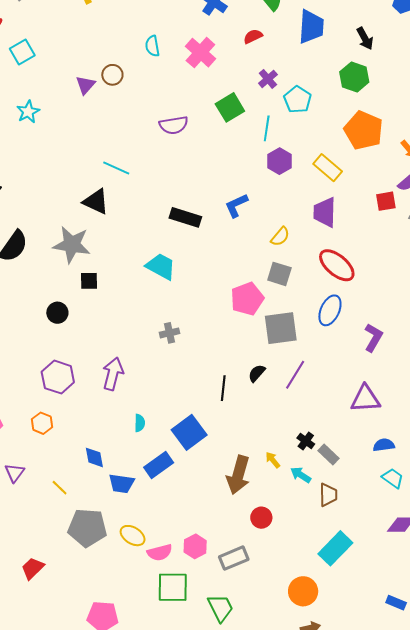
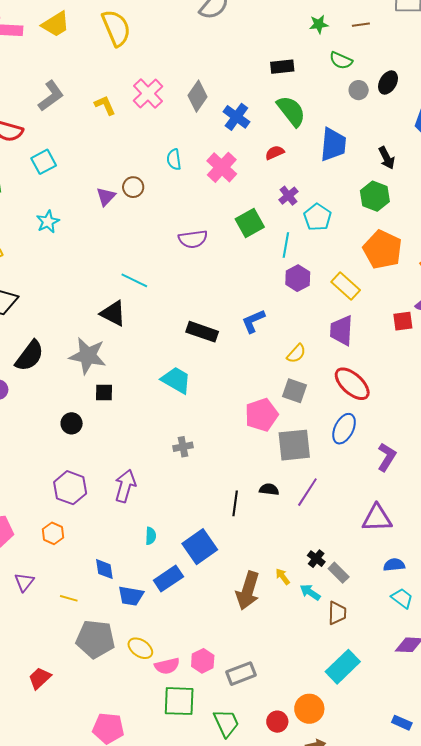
black semicircle: (257, 373) -> (269, 489), turned 54
yellow line: (60, 488) -> (69, 598), turned -30
red circle: (261, 518) -> (277, 722), moved

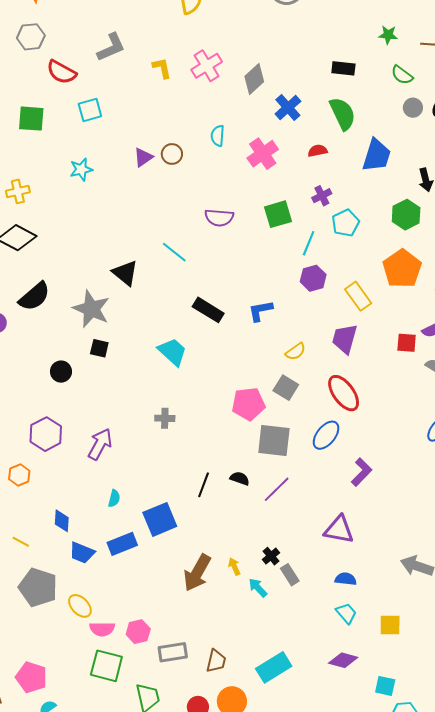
cyan line: (134, 280) -> (174, 252), moved
brown trapezoid: (337, 613) -> (216, 661), moved

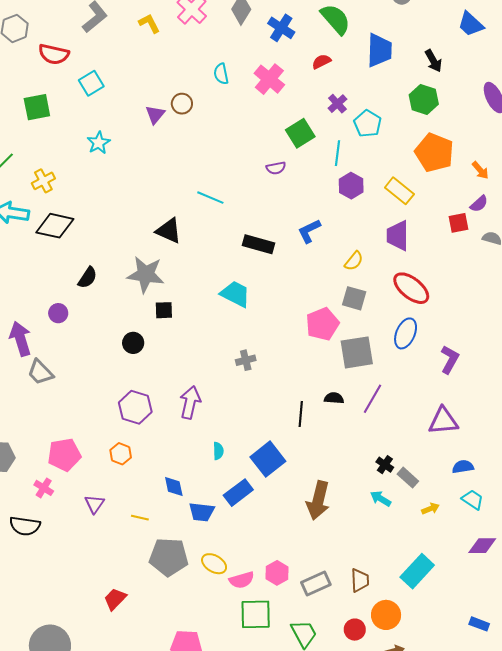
purple semicircle: (219, 218) -> (276, 168), moved, size x0.7
black semicircle: (34, 296) -> (88, 278), size x0.7
yellow arrow: (234, 566) -> (430, 509), moved, turned 108

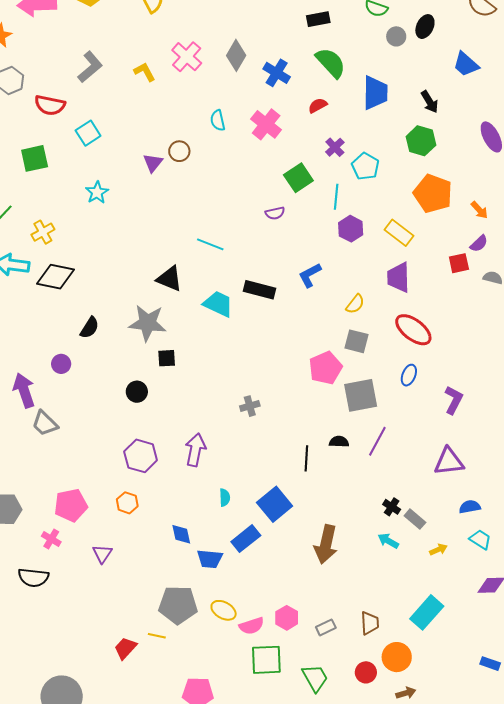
cyan trapezoid: (235, 294) -> (218, 304), moved
blue ellipse: (406, 333) -> (409, 375), size x0.7
yellow line: (140, 518) -> (157, 636), moved
gray rectangle: (316, 584) -> (326, 627), size x0.7

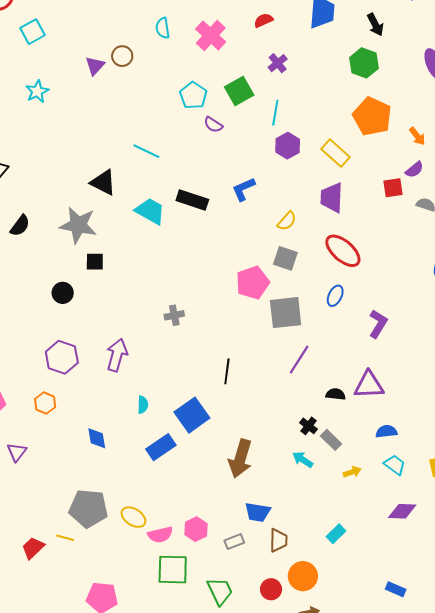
cyan pentagon: (365, 166) -> (193, 95), moved
purple semicircle: (275, 213) -> (213, 125), turned 42
black semicircle: (339, 442) -> (336, 394), moved
blue trapezoid: (210, 559) -> (258, 512), moved
cyan rectangle: (427, 612) -> (336, 534), size x0.6

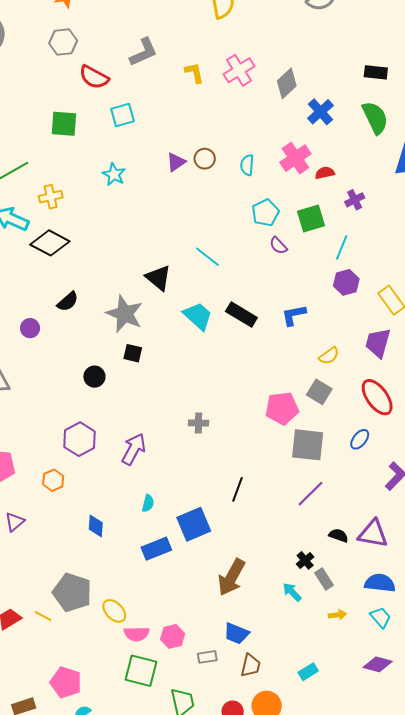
red semicircle: (263, 20) -> (325, 173), moved
cyan semicircle: (163, 28) -> (247, 165), moved
cyan star: (37, 91) -> (114, 174), turned -30
blue semicircle: (386, 431) -> (380, 583), size x1.4

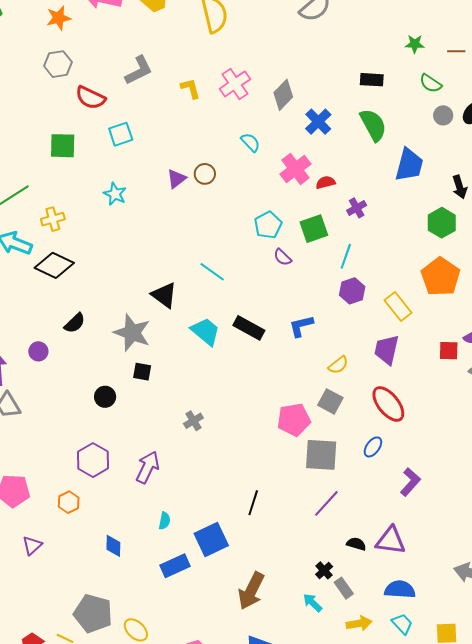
cyan semicircle: (247, 165) -> (250, 142), moved, turned 135
gray cross: (198, 423) -> (193, 421), moved, turned -30
yellow arrow: (338, 615) -> (359, 623), size x1.4

